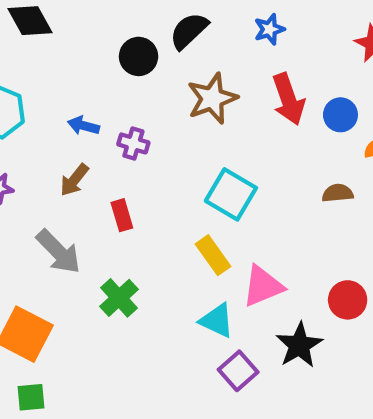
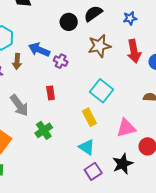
blue arrow: (83, 126) -> (39, 50), size x1.5
brown arrow: (74, 180) -> (17, 61), moved, turned -42
pink triangle: (263, 286) -> (126, 128), moved

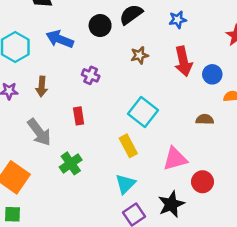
brown star: (99, 46) -> (139, 55), size x0.6
blue arrow: (39, 50) -> (60, 39), moved
brown arrow: (17, 61) -> (42, 87), moved
cyan triangle: (87, 147) -> (125, 184), turned 42

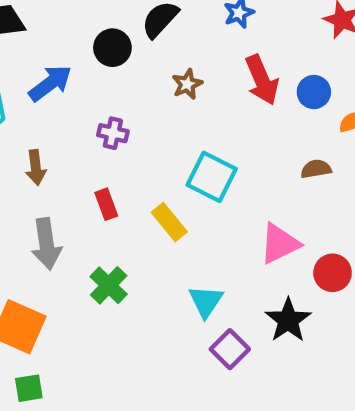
blue arrow: (60, 39) -> (50, 83), turned 132
gray arrow: (39, 132) -> (46, 244), turned 40
yellow rectangle: (128, 146) -> (169, 222), moved

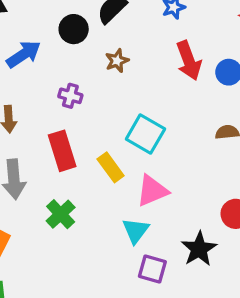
brown star: (187, 84) -> (117, 61), moved
red rectangle: (106, 204) -> (62, 151), size x1.6
pink triangle: (280, 244) -> (152, 191), moved
purple square: (230, 349) -> (152, 269), turned -32

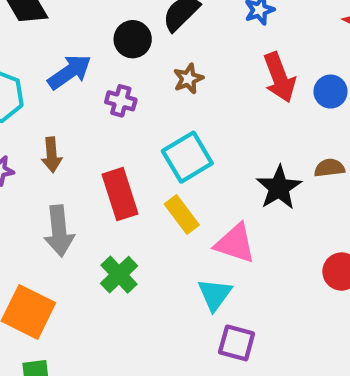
purple cross: (70, 96) -> (121, 101), moved
cyan square: (145, 134) -> (187, 157), moved, turned 30
pink triangle: (152, 191) -> (235, 243), turned 42
black star: (199, 249) -> (279, 188), moved

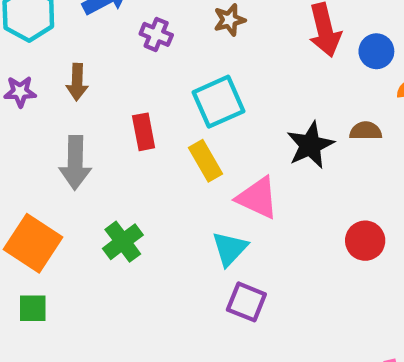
red rectangle: (120, 194) -> (144, 132), size x0.7
green cross: (119, 275) -> (123, 242), moved

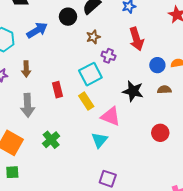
purple cross: (156, 34) -> (108, 56), moved
blue circle: (376, 51) -> (157, 65), moved
brown semicircle: (366, 131) -> (164, 90), moved
black star: (310, 145) -> (133, 91), turned -30
purple square: (246, 302) -> (108, 179), moved

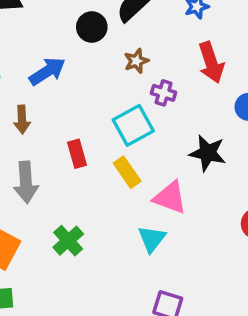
blue arrow: (37, 30) -> (47, 71), moved

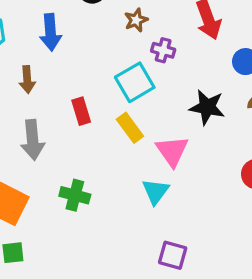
blue arrow: (47, 71) -> (50, 32), turned 120
pink triangle: (170, 197) -> (172, 151), turned 36
green cross: (68, 241) -> (75, 195), turned -32

